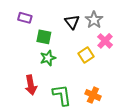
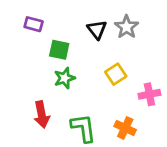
pink cross: (105, 41) -> (149, 94), moved, turned 35

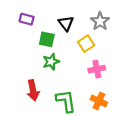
black triangle: (97, 30) -> (66, 23), moved
yellow square: (116, 74) -> (86, 44), moved
pink cross: (149, 94) -> (97, 69), moved

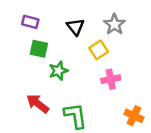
green square: (47, 39) -> (39, 49), moved
red arrow: (33, 90) -> (38, 104), turned 138
orange cross: (99, 101) -> (134, 116), moved

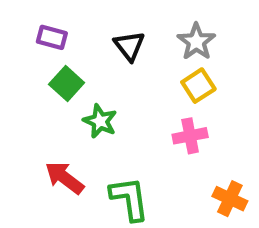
green square: (39, 49) -> (67, 83), turned 30
yellow square: (99, 50) -> (198, 86), moved
green star: (58, 71) -> (100, 121), turned -30

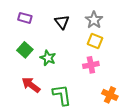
green square: (67, 83) -> (25, 50), moved
yellow square: (198, 86) -> (95, 41), turned -35

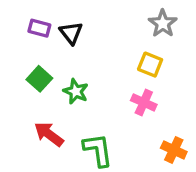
gray star: (94, 20) -> (163, 23), moved
black triangle: (62, 22) -> (71, 33), moved
pink cross: (91, 65) -> (144, 102), turned 35

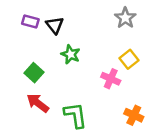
yellow square: (150, 65) -> (129, 59), moved, turned 30
green square: (39, 79) -> (34, 73), moved
green star: (76, 91) -> (71, 54), moved

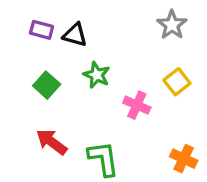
black triangle: (55, 25) -> (75, 35), turned -36
green square: (34, 73) -> (47, 85), moved
pink cross: (111, 79) -> (137, 105), moved

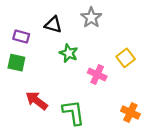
gray star: (172, 25) -> (91, 18), moved
purple rectangle: (42, 30) -> (21, 37), moved
green square: (47, 85) -> (16, 63), moved, turned -30

